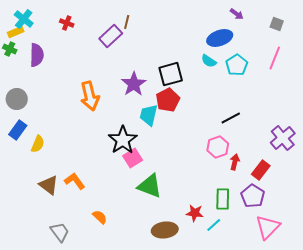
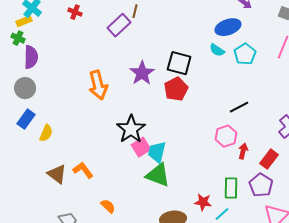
purple semicircle: (37, 55) -> (31, 57), moved
black square: (171, 74) -> (179, 63), turned 30
cyan trapezoid: (149, 115) -> (157, 152), moved

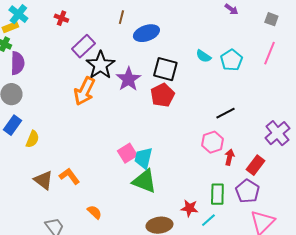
purple rectangle: (119, 25) -> (83, 46), moved
blue ellipse: (228, 27) -> (146, 33), moved
orange arrow: (98, 85) -> (84, 91), turned 40
black star: (131, 129) -> (100, 65), moved

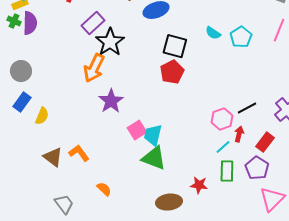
purple semicircle: (17, 63) -> (30, 23), moved
purple star: (128, 79) -> (111, 101), moved
black line: (225, 113) -> (247, 108), moved
cyan line: (208, 220) -> (223, 147), moved

